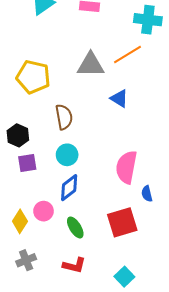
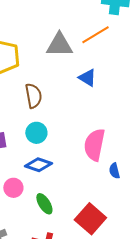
blue diamond: (69, 188) -> (38, 165), turned 56
red square: (122, 222) -> (90, 219), moved, turned -32

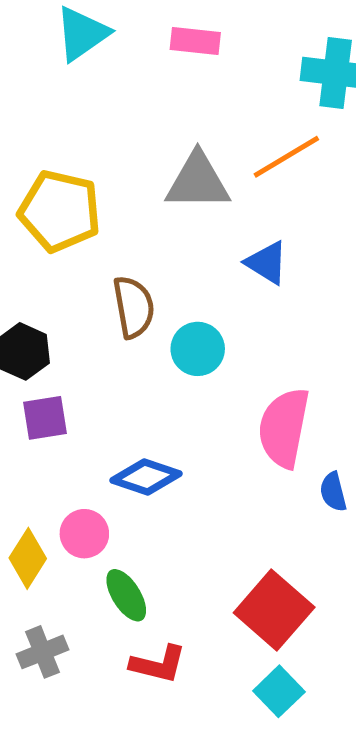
cyan circle: (36, 133) -> (198, 349), moved
green ellipse: (44, 204) -> (126, 595), moved

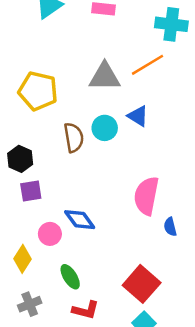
cyan circle: (198, 349) -> (105, 128), moved
blue diamond: (146, 477) -> (80, 220), turned 36
pink circle: (84, 534) -> (50, 234), moved

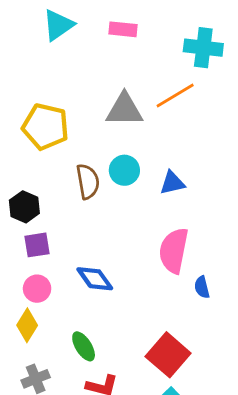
blue triangle: (138, 116) -> (172, 183), moved, turned -45
pink circle: (50, 234) -> (37, 289), moved

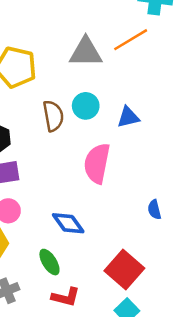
pink semicircle: (174, 251) -> (97, 163), moved
blue diamond: (95, 279) -> (68, 223), moved

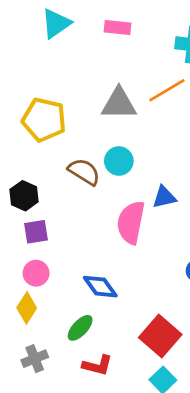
brown semicircle: (53, 116) -> (84, 172), turned -48
blue triangle: (128, 117) -> (164, 197), moved
green ellipse: (49, 262) -> (80, 328), turned 75

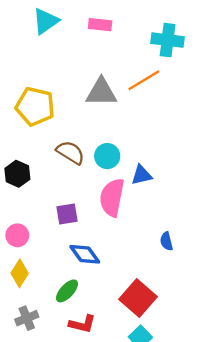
cyan circle: (119, 161) -> (107, 156), moved
purple square: (36, 232) -> (67, 214), moved
pink circle: (36, 273) -> (17, 235), moved

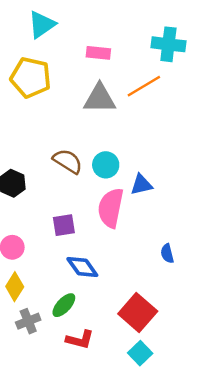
pink rectangle: (100, 25) -> (98, 53), moved
yellow pentagon: (35, 106) -> (31, 78), moved
gray cross: (27, 318) -> (28, 321), moved

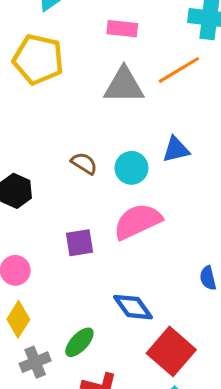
brown semicircle: (68, 161) -> (84, 163), size x0.7
blue triangle: (141, 185) -> (176, 150), moved
pink semicircle: (111, 208) -> (138, 221), turned 54
blue diamond: (82, 267) -> (133, 307), moved

